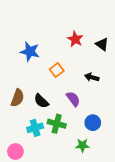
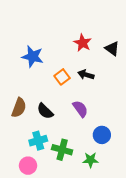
black arrow: (92, 77) -> (86, 75), moved
green cross: (57, 124) -> (62, 150), moved
pink circle: (15, 152) -> (28, 166), moved

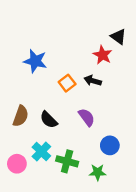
red star: (83, 43) -> (102, 55), moved
black triangle: (112, 49) -> (118, 37), moved
cyan cross: (38, 141) -> (41, 152), turned -30
pink circle: (28, 166) -> (17, 164), moved

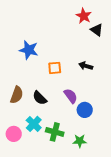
red star: (102, 55) -> (84, 16), moved
black arrow: (93, 81) -> (86, 66), moved
orange square: (67, 83) -> (55, 68), turned 32
blue circle: (110, 145) -> (85, 110), moved

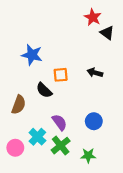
purple semicircle: (71, 96) -> (60, 122), moved
black semicircle: (40, 98) -> (44, 90), moved
green cross: (55, 132) -> (61, 146), turned 36

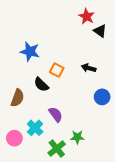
orange square: (61, 75) -> (57, 70), turned 32
blue circle: (94, 121) -> (102, 97), moved
green cross: (61, 146) -> (57, 148), moved
green star: (88, 155) -> (77, 137), moved

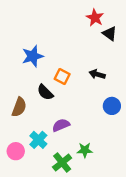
blue star: (30, 52) -> (33, 56), turned -30
purple semicircle: (56, 114) -> (61, 125), turned -77

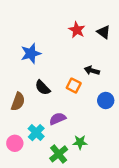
red star: (95, 18) -> (77, 30), moved
orange square: (62, 77) -> (74, 86), moved

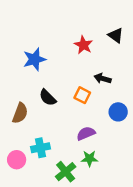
red star: (77, 30) -> (83, 45), moved
purple semicircle: (58, 119) -> (86, 133), moved
cyan cross: (36, 133) -> (40, 148), turned 35

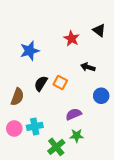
orange square: (82, 95) -> (60, 82), moved
black semicircle: (48, 98) -> (41, 83), turned 77
pink circle: (17, 160) -> (14, 128), moved

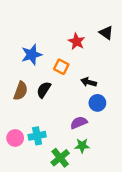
black arrow: (88, 67) -> (89, 82), moved
orange square: (60, 82) -> (61, 67), moved
blue circle: (101, 96) -> (97, 103), moved
brown semicircle: (17, 97) -> (21, 91), moved

